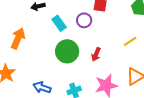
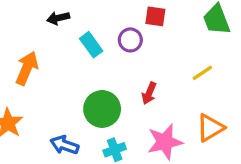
green circle: (67, 51) -> (102, 109), moved

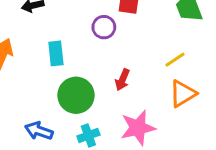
cyan rectangle: (91, 45) -> (56, 53), moved, turned 30
orange triangle: (210, 128) -> (183, 94), moved

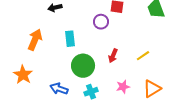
yellow line: (175, 60) -> (143, 56), moved
orange triangle: (183, 94) -> (152, 89), moved
pink star: (138, 128) -> (123, 87), size x0.6

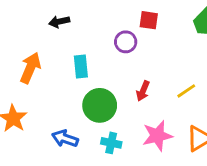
pink star: (123, 87) -> (157, 136), size x1.5
cyan cross: (91, 92) -> (111, 143), turned 32

